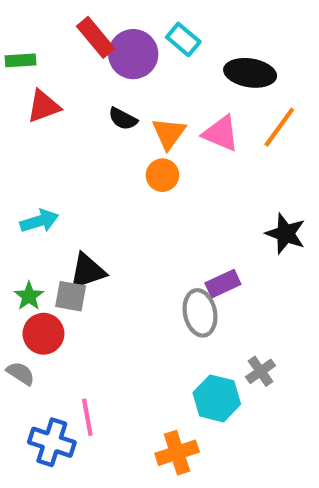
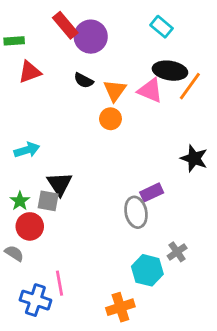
cyan rectangle: (183, 39) -> (161, 27), moved
black ellipse: (250, 73) -> (170, 71), moved
black triangle: (87, 271) -> (59, 184), turned -44

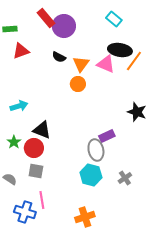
black triangle: (59, 184) -> (42, 130), turned -36
gray square: (48, 201) -> (36, 171), moved
red circle: (30, 226) -> (34, 148), moved
cyan hexagon: (147, 270) -> (91, 175), moved

